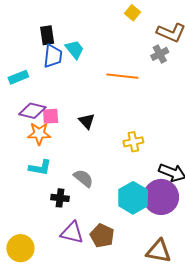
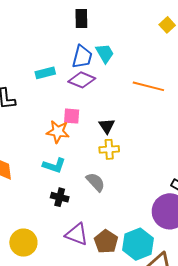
black rectangle: (47, 35) -> (81, 19), moved
purple diamond: (32, 111) -> (82, 80), moved
yellow cross: (133, 142) -> (109, 149), moved
black cross: (60, 198) -> (60, 197), moved
cyan hexagon: (133, 198) -> (138, 244), moved

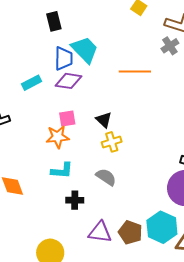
cyan trapezoid: (105, 53) -> (85, 50), size x1.4

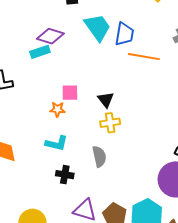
blue trapezoid: (64, 58) -> (124, 34), moved
purple diamond: (69, 81) -> (50, 36), moved
orange star: (58, 137) -> (57, 109), size x0.7
gray semicircle: (106, 177) -> (99, 156), turned 35

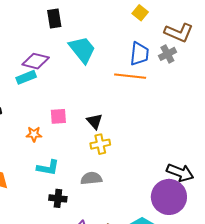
blue trapezoid: (124, 34) -> (139, 54), moved
orange star: (57, 109) -> (34, 134), moved
gray semicircle: (99, 156) -> (91, 178), turned -80

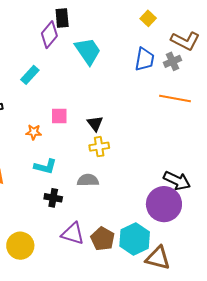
purple diamond: (36, 61) -> (49, 35), moved, turned -68
orange line: (130, 76) -> (175, 98), moved
cyan rectangle: (26, 77) -> (30, 75), turned -30

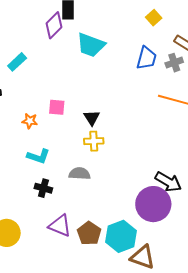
cyan trapezoid: (88, 51) -> (91, 45), turned 140
cyan rectangle: (30, 75) -> (17, 62), moved

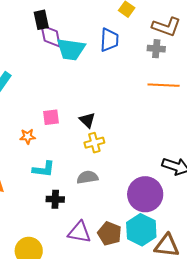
purple diamond: (54, 25) -> (51, 36), moved, turned -44
blue trapezoid: (147, 58) -> (109, 40), moved
gray cross: (174, 63) -> (156, 49), turned 36
purple circle: (153, 204) -> (145, 194), moved

